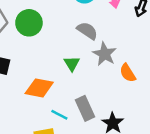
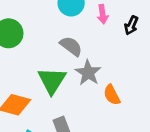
green triangle: (72, 63) -> (52, 81), size x1.6

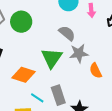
gray star: (88, 73) -> (79, 53), turned 30

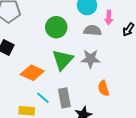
green circle: (21, 22) -> (56, 27), moved
gray semicircle: (67, 33) -> (93, 30), moved, turned -42
orange semicircle: (96, 71) -> (104, 88), moved

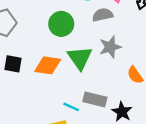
orange diamond: (32, 73) -> (48, 65), moved
gray rectangle: (64, 98) -> (95, 99), turned -48

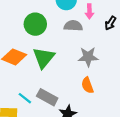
gray star: (110, 47) -> (88, 57), moved

